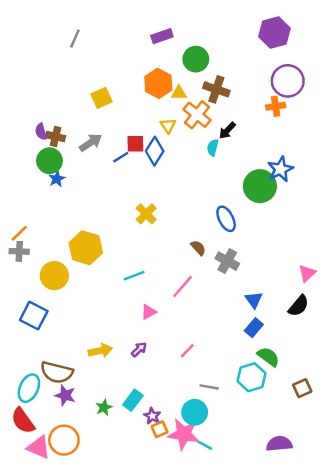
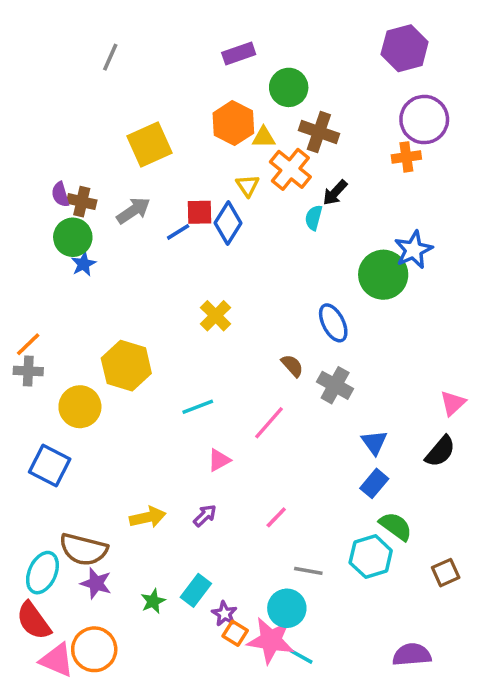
yellow square: (101, 98) -> (150, 144), size x1.4
orange square: (160, 429) -> (235, 633), turned -35

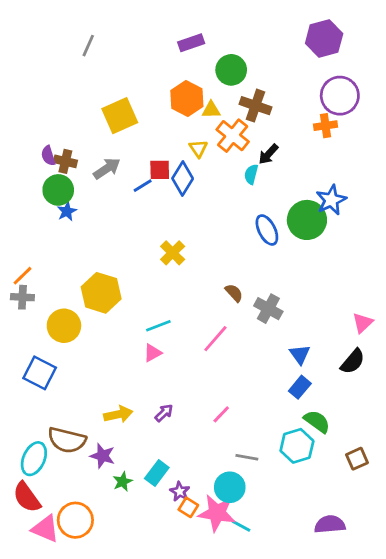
blue ellipse: (333, 323) -> (267, 230), moved
pink triangle: (219, 460) -> (153, 353), moved
purple star: (96, 583) -> (103, 456), moved

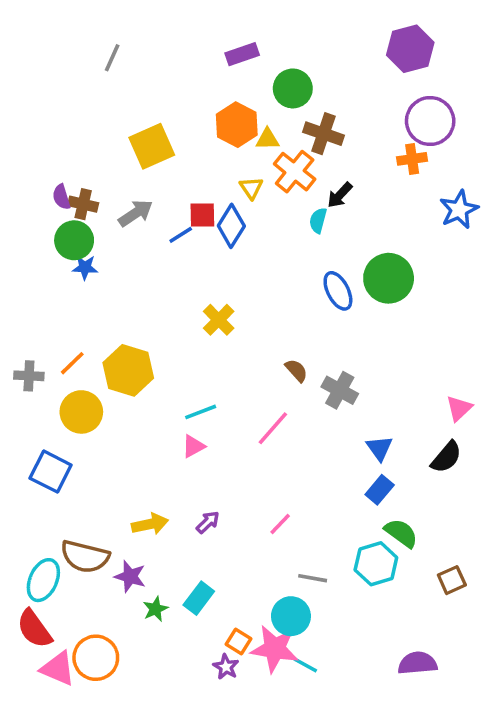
blue star: (331, 200) -> (459, 210), moved
blue star: (67, 211) -> (85, 267), turned 30
orange line: (22, 276) -> (72, 363), moved
purple star: (180, 492) -> (226, 667), moved

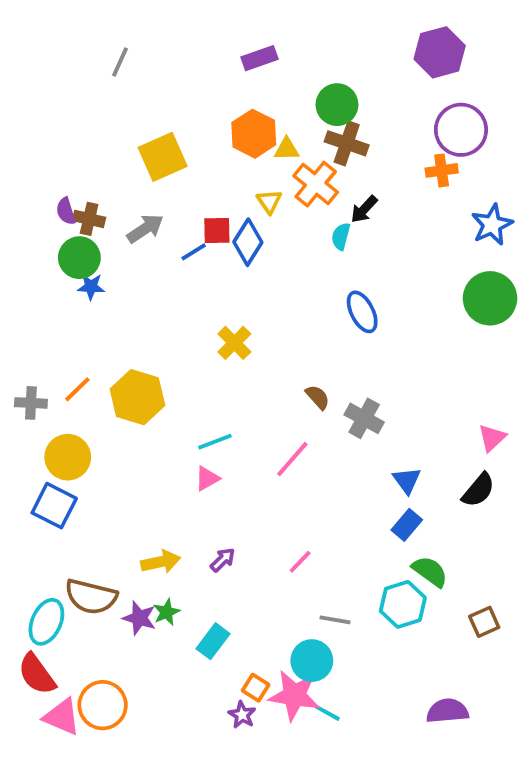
green circle: (293, 88) -> (337, 105), moved
green circle: (389, 278) -> (490, 298), moved
yellow circle: (81, 412) -> (68, 457), moved
green star: (155, 609) -> (167, 612), moved

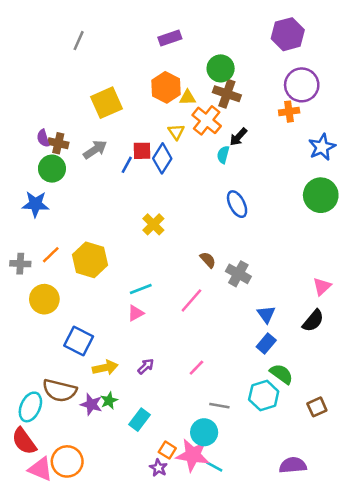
blue line: (194, 252) -> (127, 165), turned -30
blue star: (91, 287) -> (35, 204), moved, size x1.5
blue square: (54, 506) -> (79, 341), moved

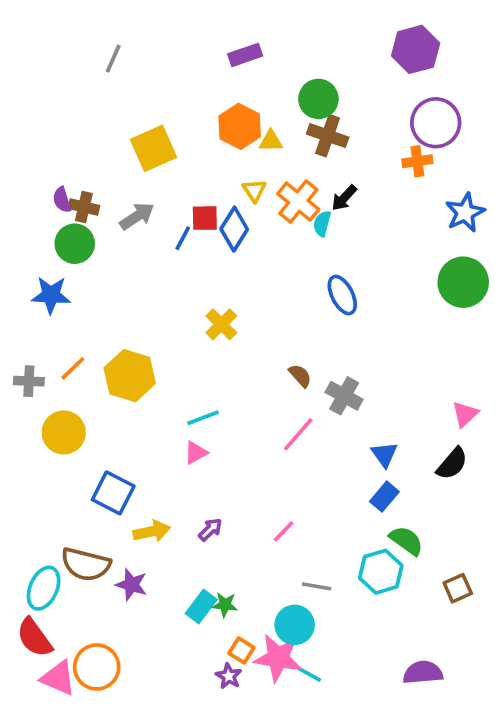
orange cross: (207, 120) -> (298, 202), moved
pink line: (191, 300) -> (298, 434), moved
green star: (109, 401) -> (225, 605), moved, turned 30

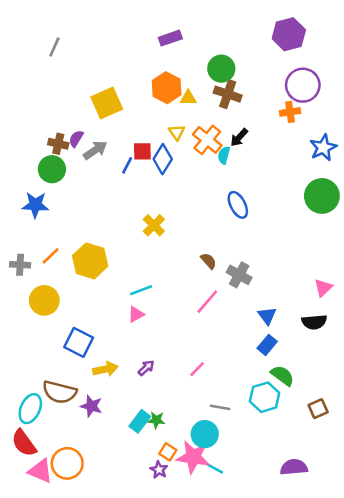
gray line: (113, 59) -> (54, 47), moved
purple semicircle: (62, 200) -> (76, 139), moved, turned 48
black semicircle: (452, 464) -> (314, 322), turned 45

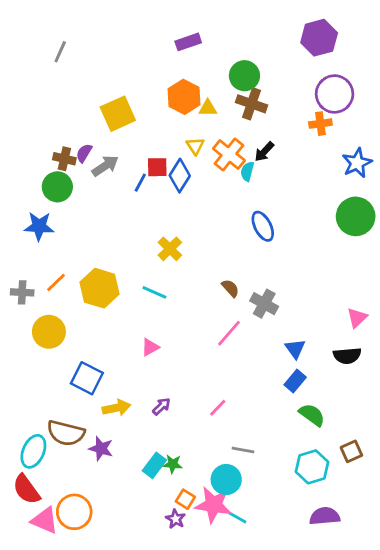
cyan line: (141, 290) -> (154, 292), moved, turned 45
cyan hexagon: (265, 397) -> (312, 467), moved

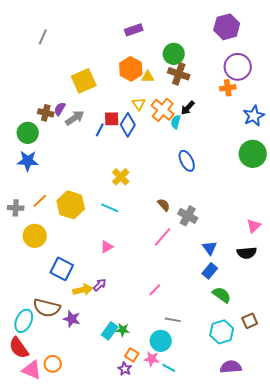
green circle: (57, 187) -> (28, 133), moved
purple arrow: (161, 406) -> (100, 285), moved
pink star: (214, 505) -> (152, 359), size x0.6
orange circle: (74, 512) -> (53, 364), size x0.7

